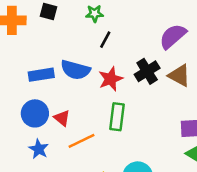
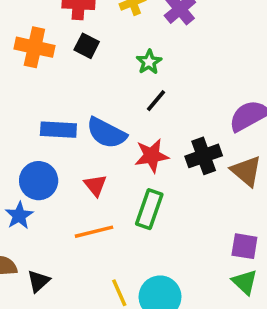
green star: (95, 14) -> (149, 62), turned 30
red triangle: (62, 118) -> (95, 185), moved
blue star: (39, 149) -> (19, 216), moved

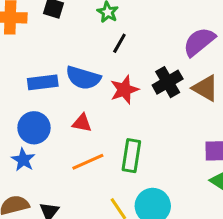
red triangle: (95, 185) -> (82, 123), turned -30
green rectangle: (149, 209) -> (131, 156), moved

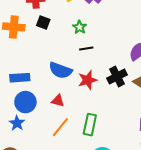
black line: (119, 43) -> (86, 49), turned 48
blue rectangle: (43, 82) -> (20, 78), moved
orange line: (88, 162) -> (60, 127), turned -30

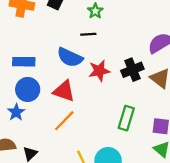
black line: (86, 49) -> (88, 34), moved
red triangle: (58, 101) -> (64, 91), size x1.5
green rectangle: (90, 125) -> (126, 118), moved

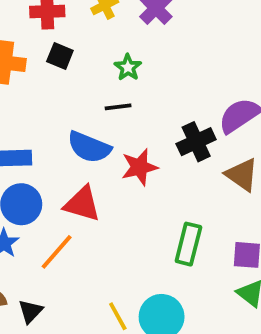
black cross: (132, 70) -> (196, 142), moved
orange line: (64, 121) -> (57, 252), moved

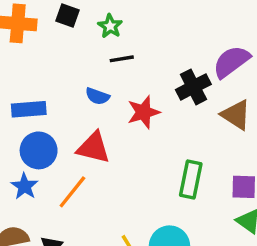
green star: (128, 67) -> (110, 26), moved
blue semicircle: (89, 147) -> (97, 96), size x0.6

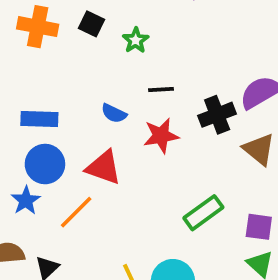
black line: (122, 59) -> (161, 89), moved
green rectangle: (191, 179) -> (203, 213), turned 36

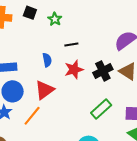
blue semicircle: (114, 113) -> (47, 60), turned -120
black cross: (217, 115) -> (103, 71), moved
red triangle: (104, 167) -> (45, 90), turned -50

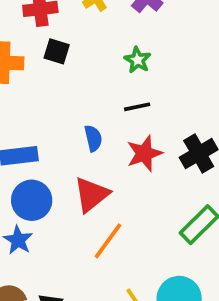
green star: (55, 19) -> (137, 60), moved
orange line: (32, 116) -> (108, 241), moved

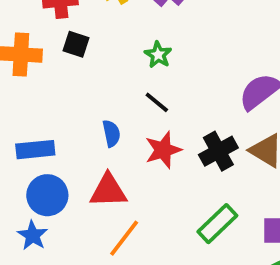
black line: (137, 107) -> (157, 102), turned 50
red triangle: (91, 195) -> (108, 191), turned 36

